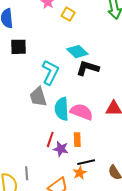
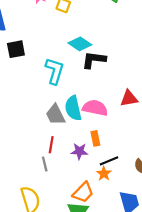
gray trapezoid: (38, 97) -> (55, 115), moved
red line: (50, 139) -> (51, 145), moved
gray line: (27, 173) -> (45, 164), moved

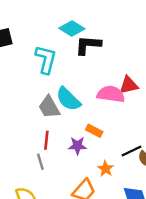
cyan semicircle: (73, 108) -> (68, 99), turned -30
pink semicircle: (95, 108) -> (111, 94), moved
orange rectangle: (95, 138) -> (94, 131), turned -48
black line: (109, 161) -> (131, 151), moved

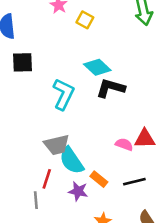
pink semicircle: (111, 94) -> (124, 144), size x0.6
cyan semicircle: (68, 99) -> (71, 161), moved
gray trapezoid: (49, 107) -> (57, 145), turned -85
black line: (131, 151) -> (134, 182), moved

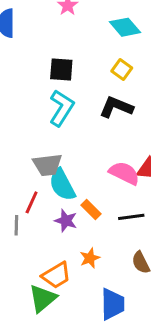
yellow square: (85, 20) -> (122, 69), moved
black square: (22, 62) -> (61, 70), moved
cyan diamond: (97, 67) -> (125, 27), moved
pink semicircle: (124, 144) -> (124, 173), size x1.5

